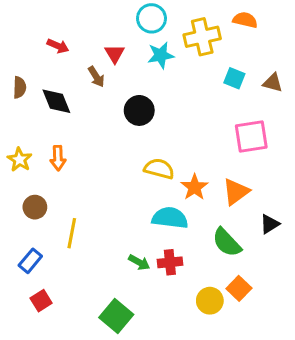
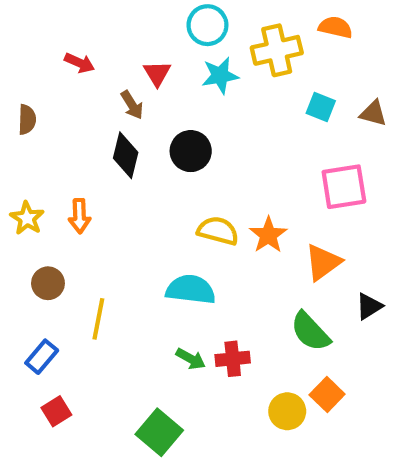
black diamond: (56, 101) -> (126, 155), moved, turned 36
orange star: (194, 187) -> (268, 235), moved
cyan semicircle: (170, 218) -> (191, 290), moved

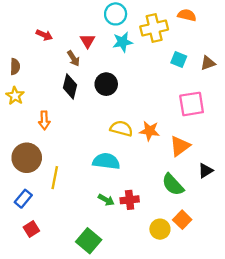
brown triangle: (373, 113) -> (208, 63), turned -35
yellow star: (27, 218) -> (15, 96), moved
orange star: (268, 235) -> (149, 131), turned -30
brown circle: (48, 283) -> (27, 158), size x1.6

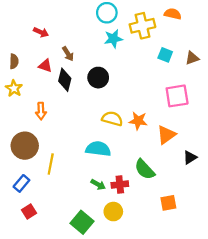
red triangle: (87, 41) -> (45, 66), moved, turned -40
green semicircle: (173, 185) -> (145, 169), moved
orange square: (182, 220) -> (168, 203), turned 35
yellow circle: (160, 229) -> (113, 212), moved

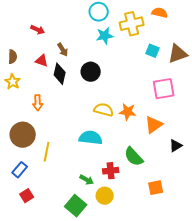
brown triangle: (192, 58) -> (178, 54), size x1.5
green arrow: (98, 185) -> (87, 180), moved

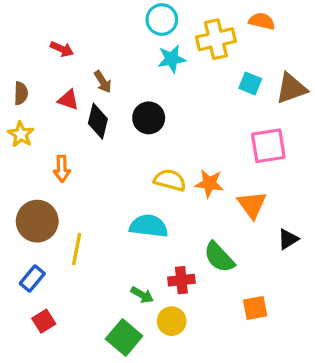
orange triangle: (154, 125) -> (252, 205), turned -30

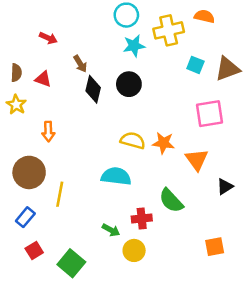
red triangle: (68, 100) -> (43, 79), moved
black circle: (149, 118) -> (129, 84), moved
black diamond: (98, 121) -> (93, 89), moved
orange square: (255, 308) -> (215, 247), moved
green square: (124, 338) -> (71, 263), moved

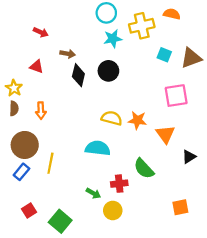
brown arrow: (80, 64) -> (68, 54), turned -48
brown semicircle: (16, 73) -> (14, 108), moved
blue rectangle: (25, 217) -> (21, 172), moved

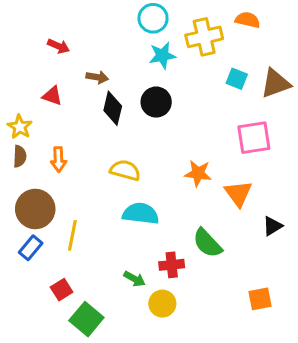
yellow semicircle: (112, 118) -> (125, 170), moved
red square: (29, 210) -> (62, 290), moved

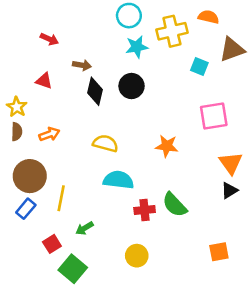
brown triangle: (276, 83) -> (232, 49), moved
orange arrow: (58, 159) -> (49, 134), turned -108
orange triangle: (238, 193) -> (231, 163), moved
red cross: (172, 265) -> (145, 210), moved
green arrow: (134, 279) -> (85, 228), moved, turned 120

